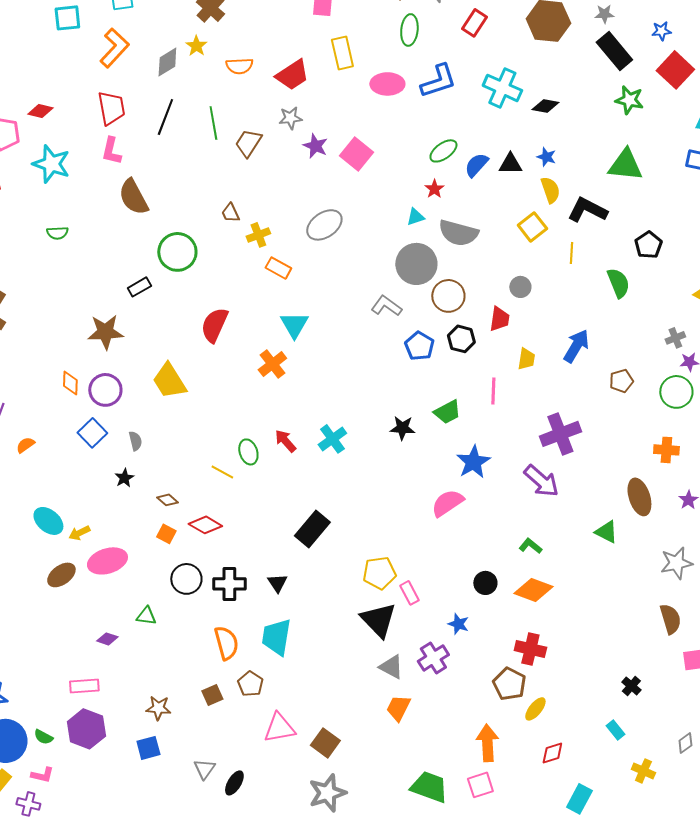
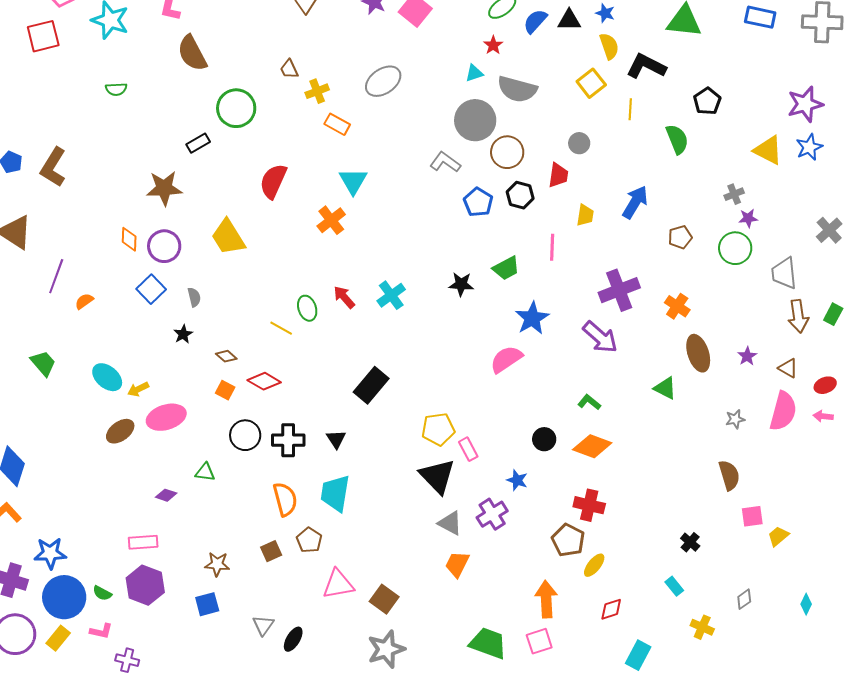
orange cross: (666, 450) -> (677, 306), moved, turned 30
gray star: (676, 563) -> (735, 419), size x0.6
purple cross: (28, 804) -> (127, 660), moved

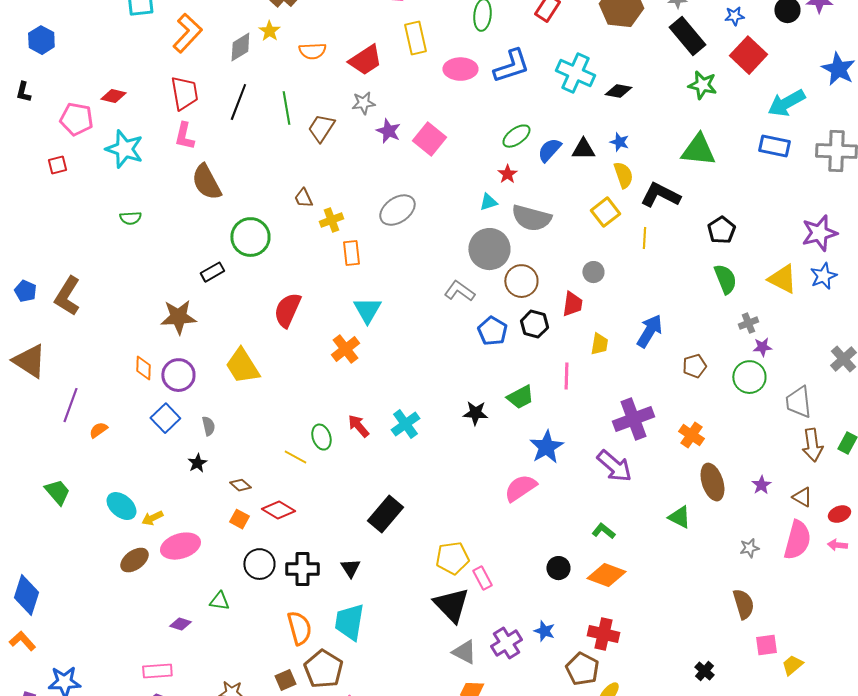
red square: (43, 36) -> (57, 165), size x0.6
orange rectangle: (337, 124) -> (351, 253), turned 55
green semicircle: (677, 139) -> (725, 279), moved
blue star: (517, 480) -> (544, 631), moved
brown pentagon: (309, 540) -> (323, 669), size x1.5

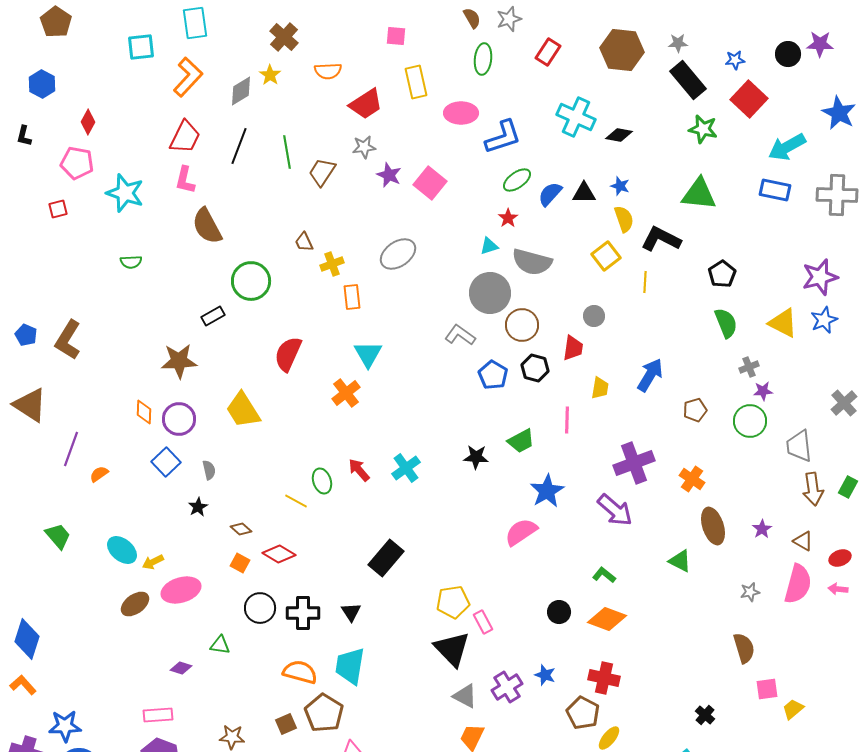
orange semicircle: (312, 51) -> (328, 71), moved
blue L-shape: (511, 66) -> (503, 137), moved
red trapezoid: (184, 93) -> (185, 137), turned 36
red diamond: (113, 96) -> (88, 122), moved, turned -75
orange semicircle: (299, 628) -> (300, 672), turned -60

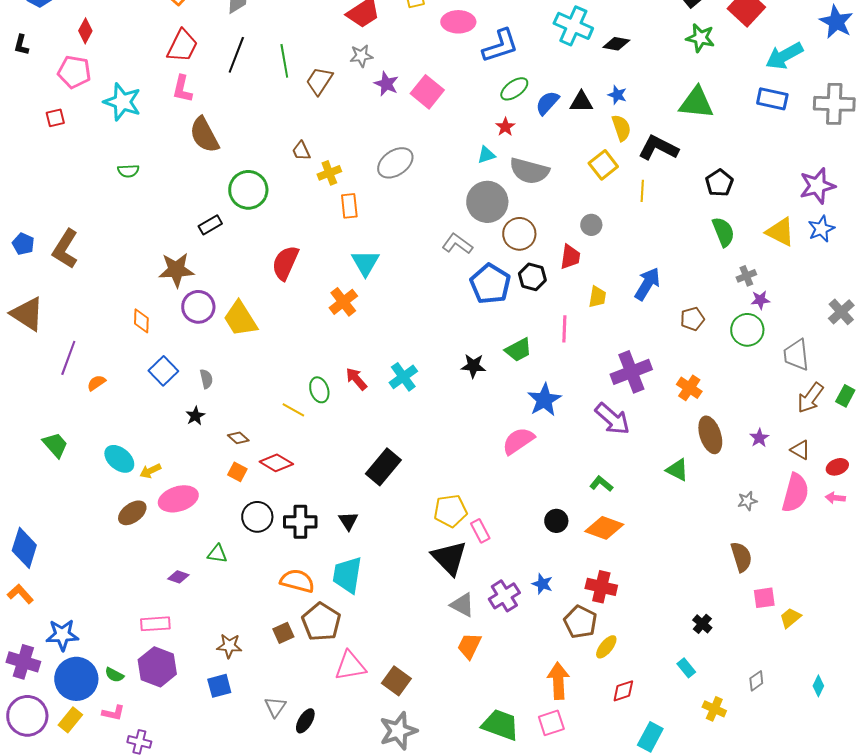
blue pentagon: (493, 375) -> (490, 284), size x1.4
purple circle: (179, 419) -> (198, 307), moved
brown arrow: (813, 489) -> (810, 398), turned 44

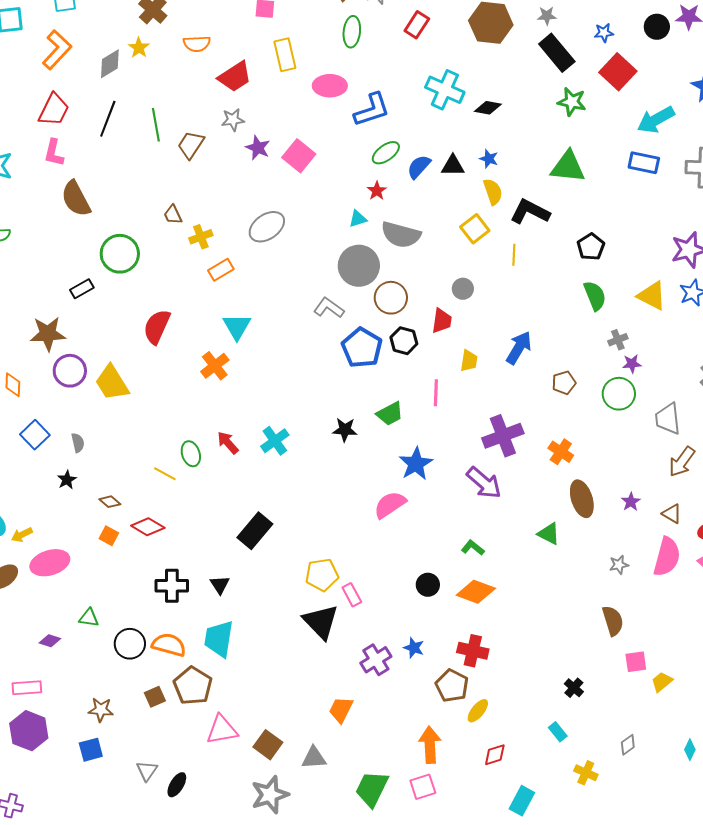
orange rectangle: (349, 206) -> (221, 270), turned 65
black circle: (257, 517) -> (130, 644), moved
gray triangle: (462, 605) -> (314, 758), moved, turned -32
green trapezoid: (500, 725) -> (372, 789), turned -84

